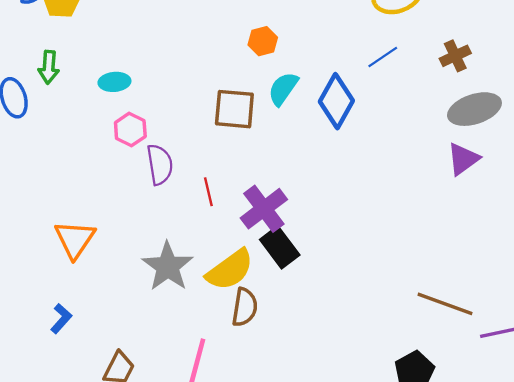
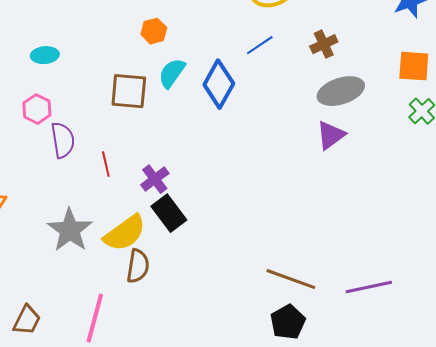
cyan ellipse: (114, 82) -> (45, 55), moved
purple cross: (264, 209) -> (155, 179), size x0.7
brown line: (445, 304) -> (291, 279), moved

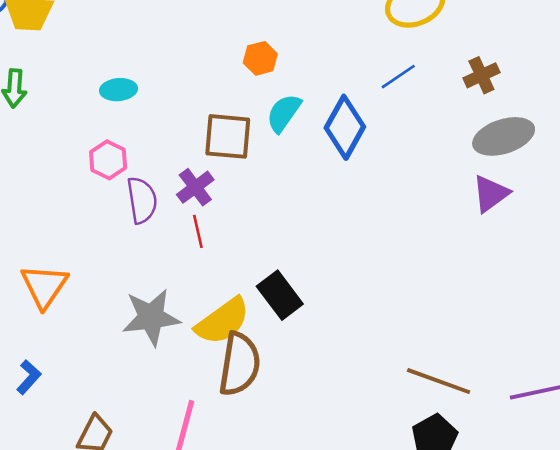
purple cross: (155, 179) -> (195, 187), moved
gray star: (70, 230) -> (151, 317), turned 30
brown semicircle: (138, 266) -> (239, 364), size x1.4

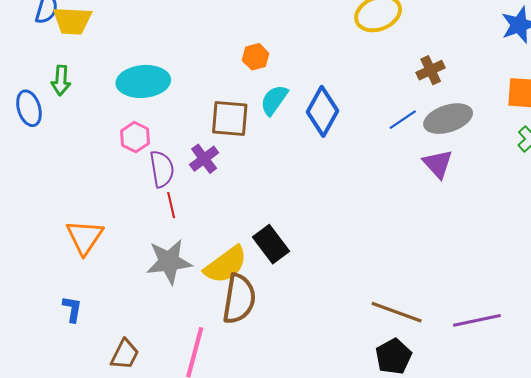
blue line: (398, 77) -> (403, 120), moved
cyan ellipse: (118, 90) -> (143, 81), size x1.8
purple triangle: (491, 194) -> (438, 164), turned -36
red line: (198, 231) -> (171, 205), moved
blue L-shape: (29, 377) -> (72, 309), turned -32

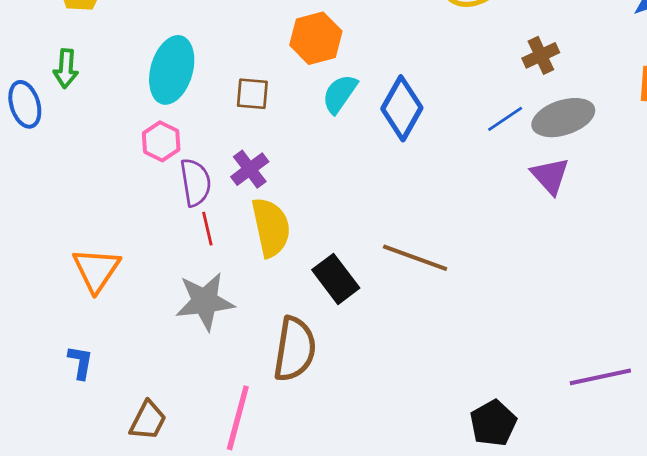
orange hexagon: (256, 57) -> (316, 38), size x1.5
cyan ellipse: (143, 81) -> (172, 70), turned -69
brown square: (230, 119) -> (252, 94), moved, size x0.7
yellow semicircle: (226, 265) -> (271, 227), moved, turned -66
brown line: (397, 312) -> (415, 258), moved

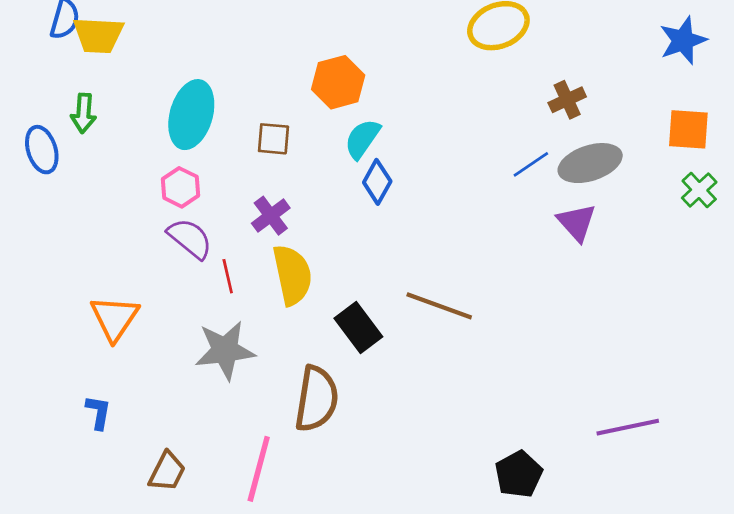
blue diamond: (402, 108) -> (377, 182), moved, size x0.7
purple semicircle: (195, 182) -> (190, 239), moved, turned -42

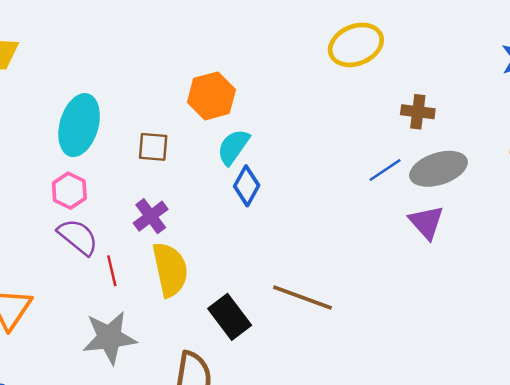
brown cross: (567, 100) -> (418, 112), turned 32

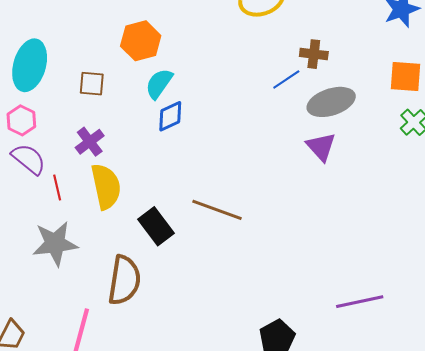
blue line: (385, 170) -> (286, 80), moved
blue diamond: (247, 186) -> (170, 116), turned 36

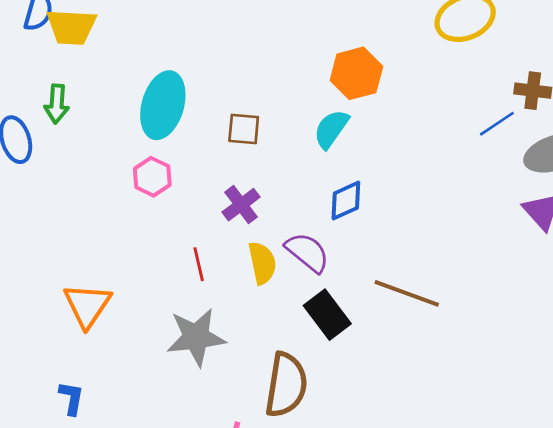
orange hexagon: (141, 41) -> (356, 73), moved
blue diamond: (170, 116) -> (346, 201), moved
purple semicircle: (29, 159) -> (307, 252), moved
yellow semicircle: (106, 186) -> (262, 263), size x0.7

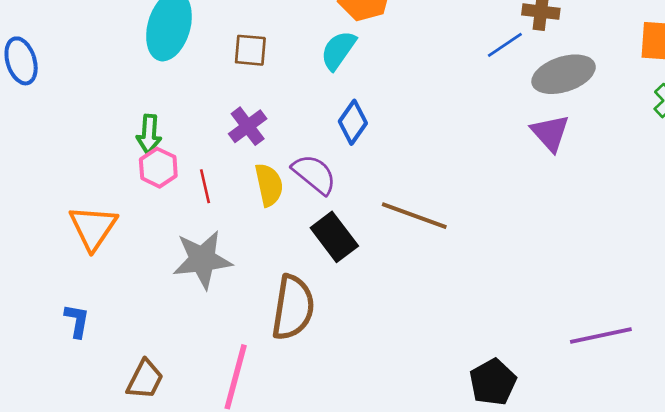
green arrow: (57, 104) -> (149, 134), moved
pink hexagon: (152, 177) -> (158, 168), moved
blue diamond: (346, 201) -> (353, 122), turned -30

